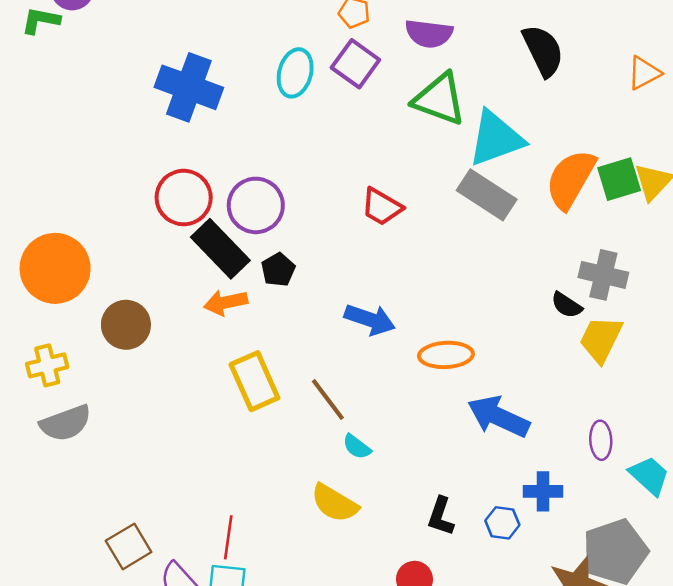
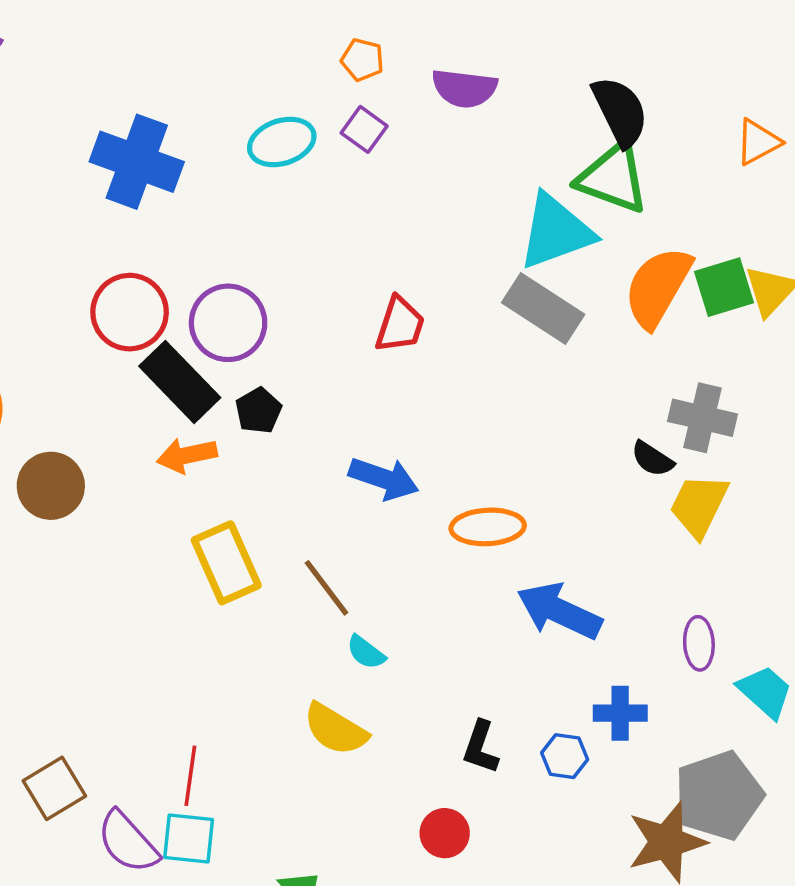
purple square: (355, 64) -> (364, 129), size x0.7
cyan ellipse: (295, 73) -> (282, 142), turned 57
green triangle: (439, 99) -> (613, 178), moved
red trapezoid: (382, 207) -> (400, 325), turned -102

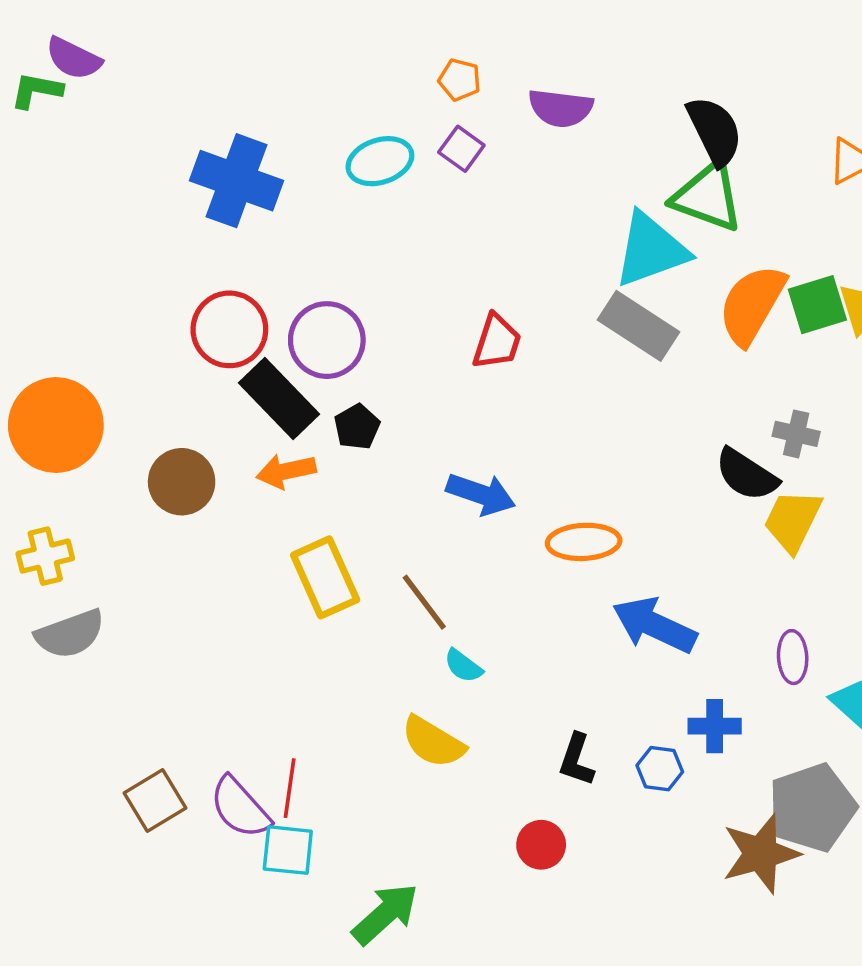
gray cross: (702, 418) -> (796, 434), size x0.7
black semicircle: (652, 459) -> (747, 475), size x1.5
brown circle: (51, 486) -> (182, 482), moved
purple semicircle: (128, 842) -> (240, 808), moved

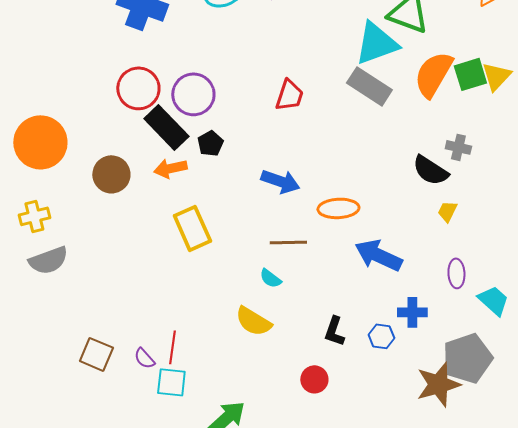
yellow trapezoid: (793, 521) -> (447, 211), moved, size x0.6
brown line: (424, 602) -> (288, 242), moved, turned -54
brown square: (155, 800) -> (96, 354), turned -36
purple semicircle: (240, 808) -> (144, 358), size x0.6

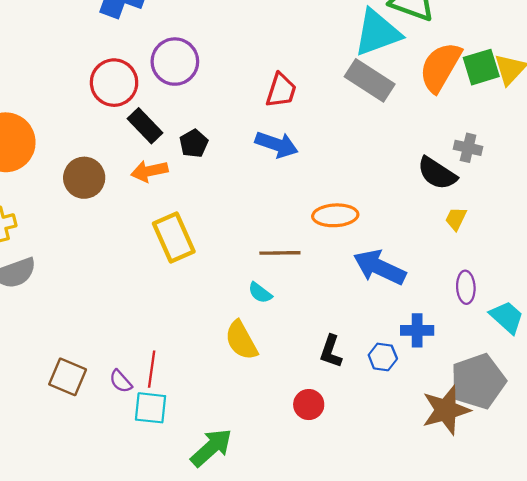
purple circle: (193, 94) -> (175, 62), moved
black rectangle: (166, 127) -> (145, 126), size x0.7
blue arrow: (280, 181) -> (277, 145), moved
yellow semicircle: (253, 321) -> (241, 340), turned 30

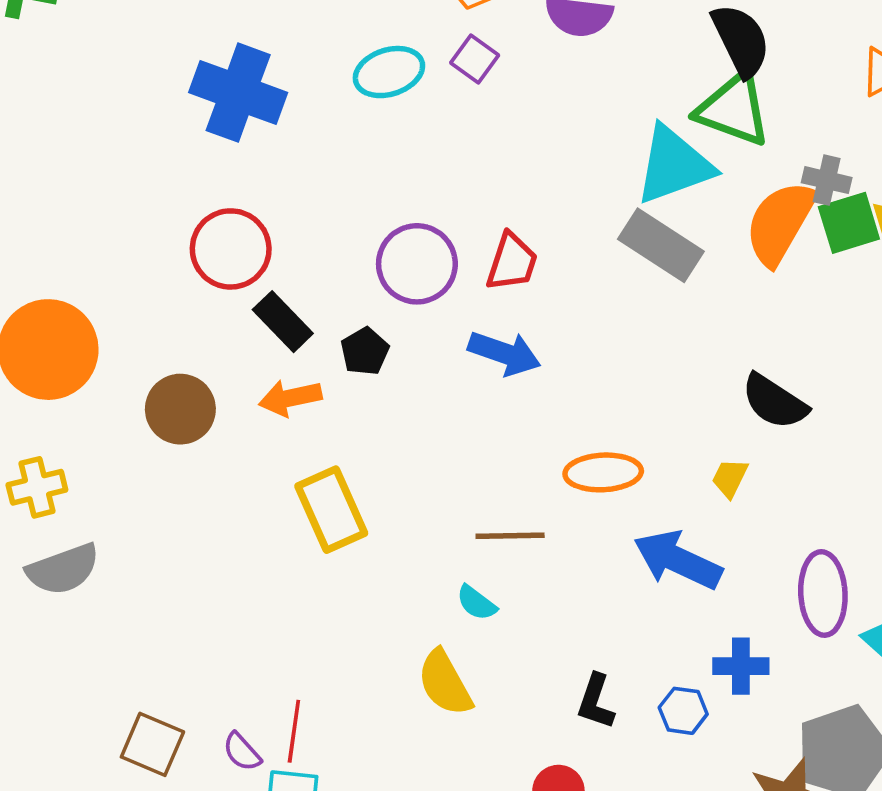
purple circle: (175, 62) -> (417, 264), moved
gray cross: (468, 148) -> (827, 180), moved
yellow trapezoid: (456, 219) -> (730, 478), moved
purple ellipse: (466, 287) -> (823, 593), size x1.5

